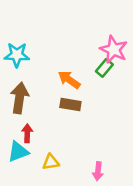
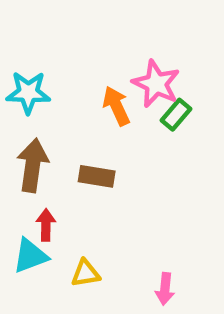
pink star: (114, 50) -> (156, 84), moved
orange arrow: (69, 80) -> (116, 106), moved, turned 30
brown rectangle: (70, 104) -> (97, 176), moved

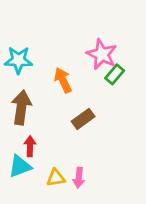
orange arrow: (116, 106) -> (63, 80), moved
brown rectangle: (97, 176) -> (83, 119), moved, turned -45
pink arrow: (165, 289) -> (79, 178), moved

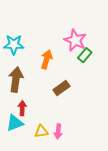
orange arrow: (63, 80) -> (47, 59), turned 42

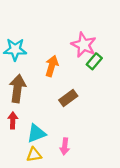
red arrow: (22, 108) -> (13, 120), moved
cyan triangle: (15, 123) -> (36, 133), moved
yellow triangle: (41, 131) -> (34, 155), moved

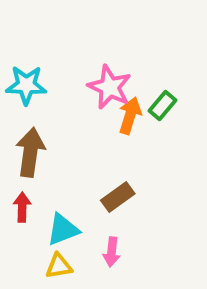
pink star: (84, 45) -> (110, 87), moved
orange arrow: (52, 66) -> (130, 116), moved
brown rectangle: (68, 98) -> (118, 197), moved

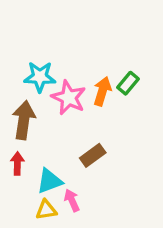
cyan star: (26, 85) -> (40, 77), moved
pink star: (110, 87) -> (69, 98), moved
pink arrow: (112, 252) -> (72, 200), moved, turned 150

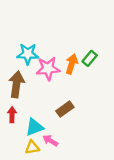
pink star: (69, 98) -> (48, 69), turned -30
pink arrow: (72, 200) -> (50, 141), turned -35

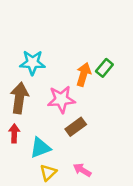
pink star: (48, 69) -> (61, 99), moved
pink arrow: (50, 141) -> (82, 170), moved
yellow triangle: (32, 147) -> (48, 173), moved, turned -35

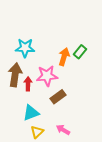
red arrow: (14, 133) -> (28, 84), moved

